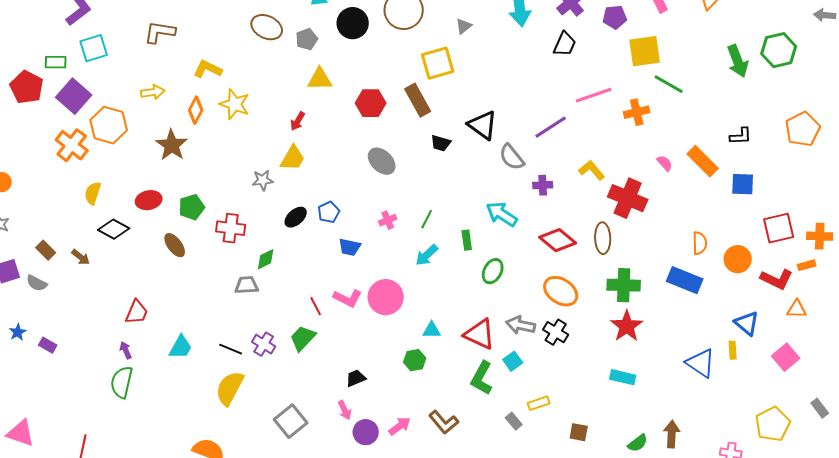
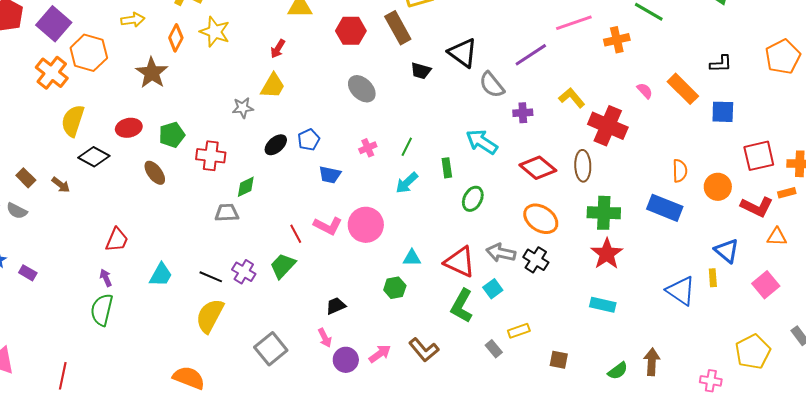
yellow semicircle: (93, 193) -> (73, 121), size x1.4

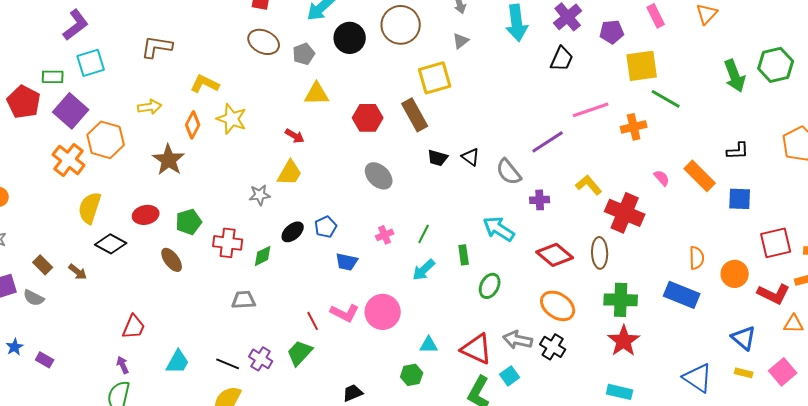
red arrow: (278, 49) -> (295, 136), turned -90
black triangle: (463, 53) -> (471, 157), moved, size x0.6
green diamond: (246, 187) -> (263, 256), moved
yellow rectangle: (713, 278) -> (744, 373), moved, turned -72

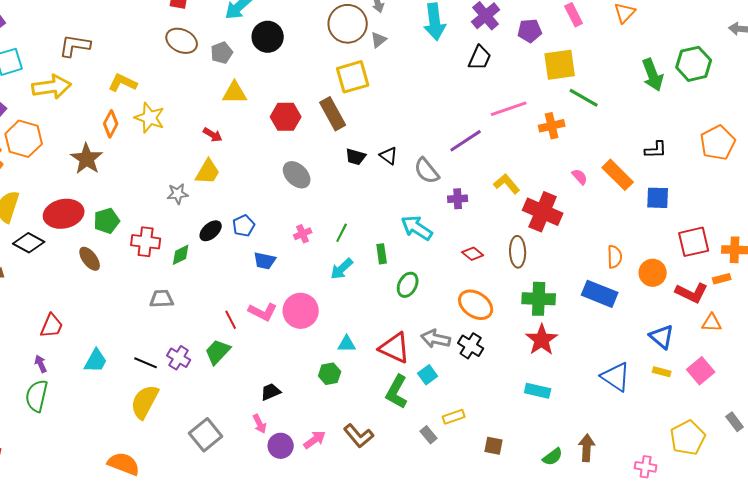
brown circle: (401, 25) -> (348, 24), moved
yellow arrow: (150, 107) -> (52, 87), moved, size x1.6
red ellipse: (146, 215) -> (64, 214), size x1.5
red diamond: (555, 255) -> (473, 254), size x0.6

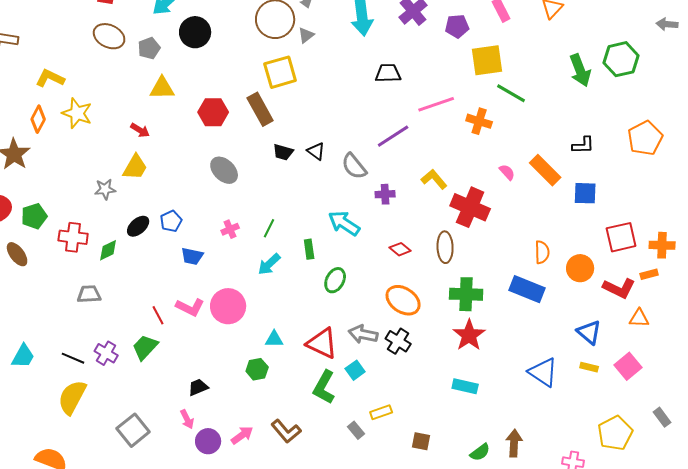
black trapezoid: (480, 58) -> (388, 73), moved, turned -116
orange cross: (552, 126) -> (479, 121), turned 30

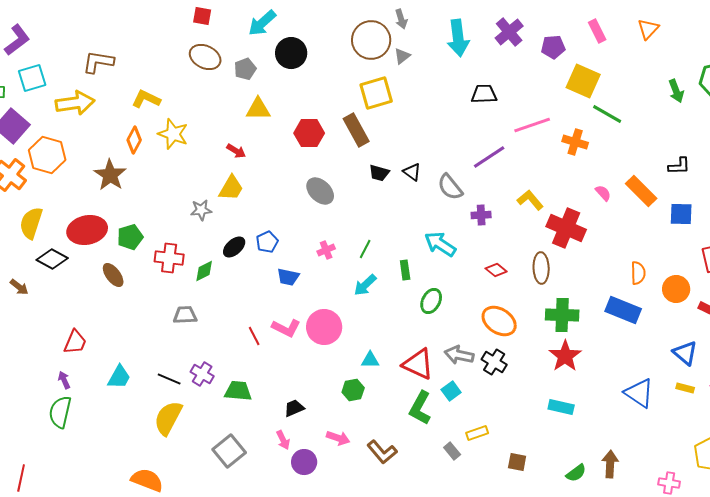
yellow square: (487, 60) -> (583, 81), turned 32
green arrow: (580, 70) -> (676, 91), size x0.7
green trapezoid: (145, 347) -> (238, 391), moved, turned 52
pink arrow: (242, 435) -> (338, 438), moved, turned 55

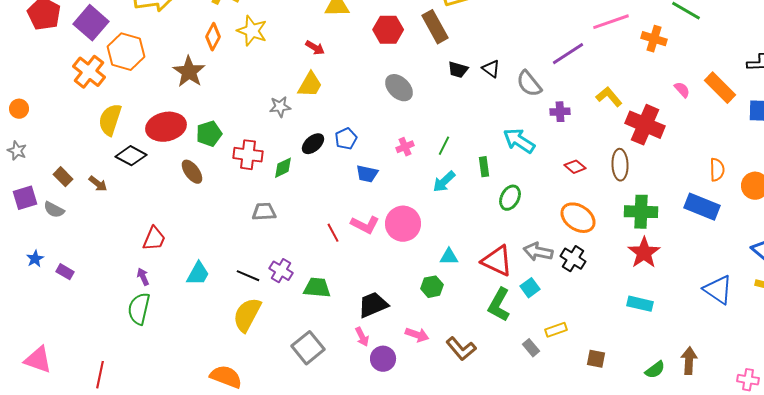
black trapezoid: (294, 408) -> (373, 305), size x1.5

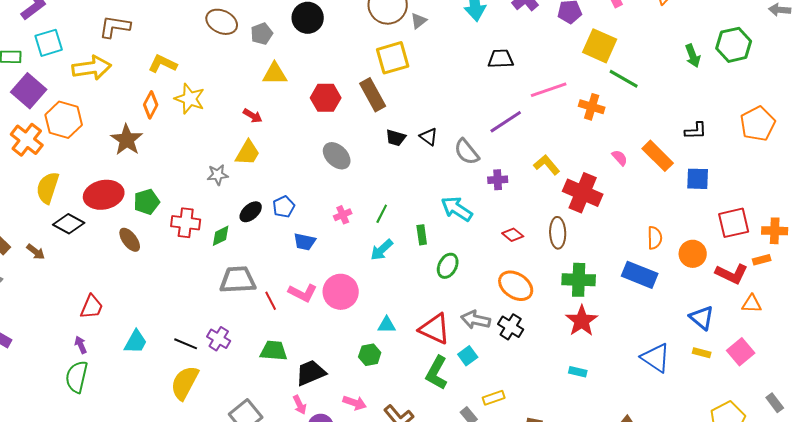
gray trapezoid: (264, 212) -> (238, 280), moved, size x1.5
green trapezoid: (317, 288) -> (274, 351), moved
cyan rectangle: (640, 304) -> (578, 372), size x0.7

